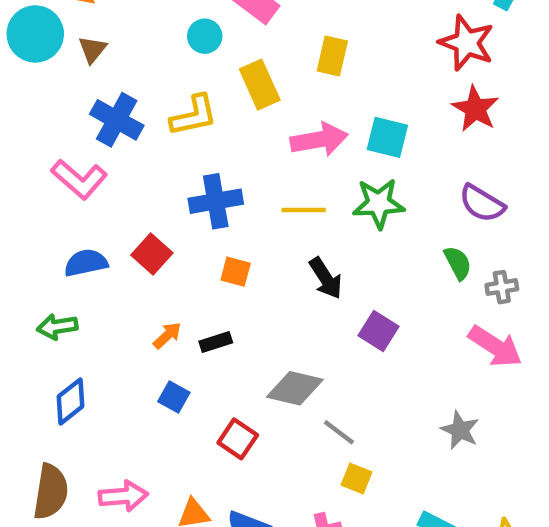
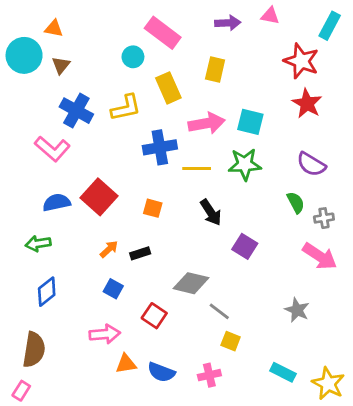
blue cross: (216, 201) -> (160, 147), moved
red square: (152, 254) -> (99, 197), size x1.4
pink arrow: (123, 496) -> (105, 334), moved

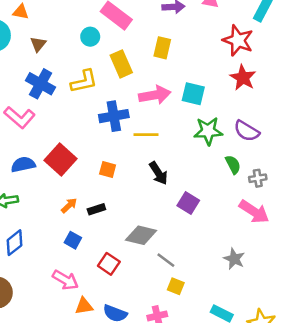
brown triangle: (61, 65) -> (38, 44), moved
green star: (245, 164) -> (208, 131), moved
pink arrow: (105, 334) -> (65, 280), turned 35

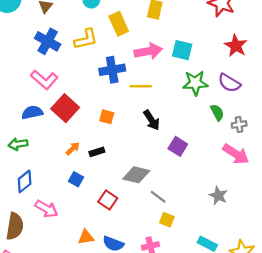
red star: (243, 78) -> (236, 46), moved
pink L-shape: (19, 117) -> (44, 80), moved
pink arrow: (65, 280) -> (46, 209), moved

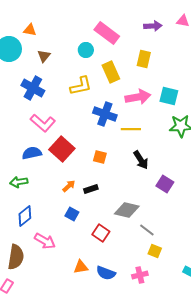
blue cross: (48, 41) -> (33, 88), moved
blue cross: (112, 70) -> (105, 114), turned 30

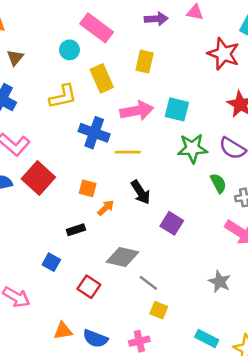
orange arrow: (69, 186) -> (106, 208), moved

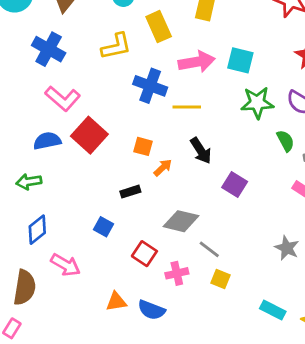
pink cross: (139, 341) -> (177, 273), moved

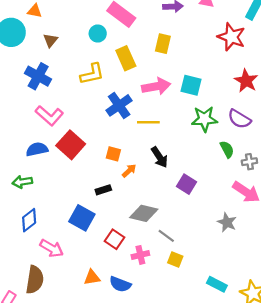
blue cross: (150, 86) -> (119, 105), turned 35
blue square: (104, 227) -> (82, 218), size x1.6
gray star: (287, 248) -> (227, 222), moved
brown semicircle: (25, 287) -> (35, 280), moved

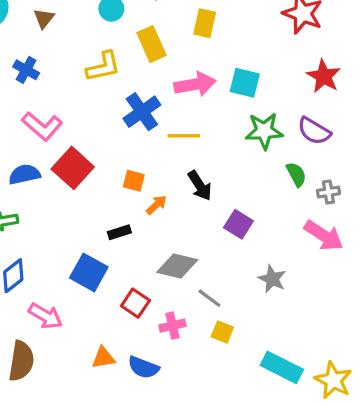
blue cross: (38, 76) -> (26, 70), size x0.7
gray star: (227, 222) -> (272, 279), moved
cyan rectangle: (217, 284) -> (282, 367), size x1.4

